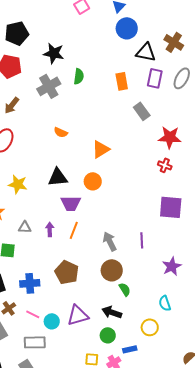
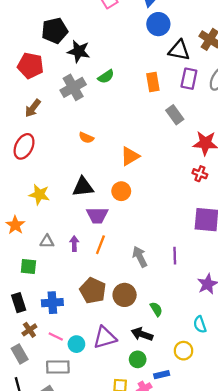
black pentagon: (17, 33) -> (55, 31), moved
green semicircle: (79, 76) -> (106, 77), turned 49
brown circle: (112, 270) -> (125, 295), moved

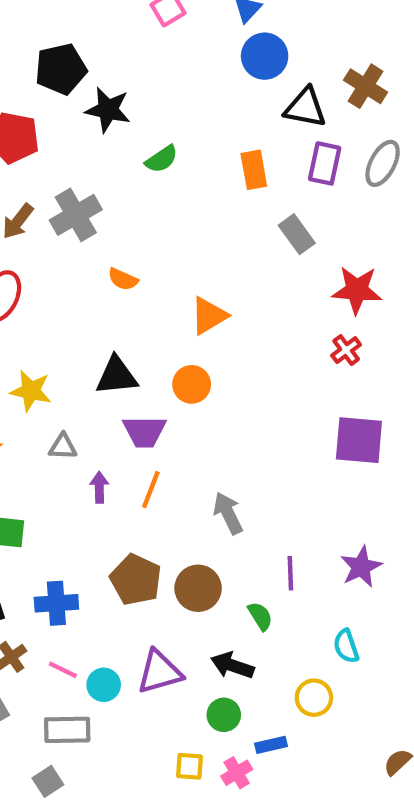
gray cross: (73, 87) -> (76, 215), moved
red cross: (200, 174) -> (346, 350), turned 32
gray triangle: (47, 241) -> (63, 447), moved
purple line: (175, 256) -> (290, 573), moved

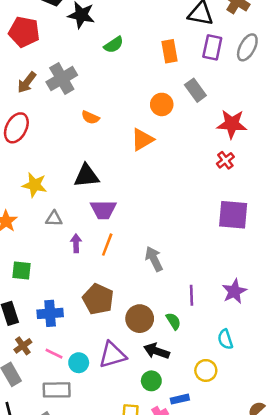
orange circle: (192, 384) -> (162, 104), moved
brown circle: (198, 588) -> (140, 319), moved

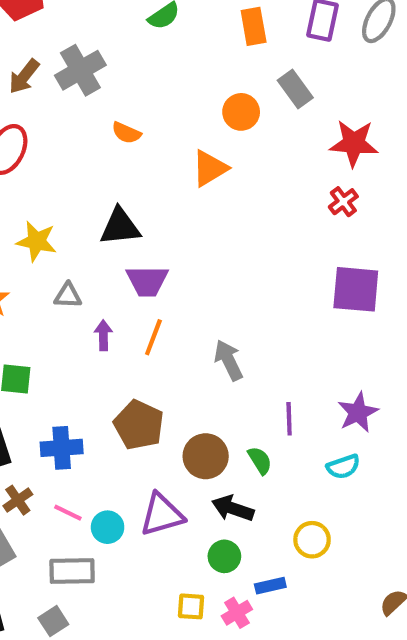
cyan semicircle: (225, 339) -> (343, 467), moved, turned -90

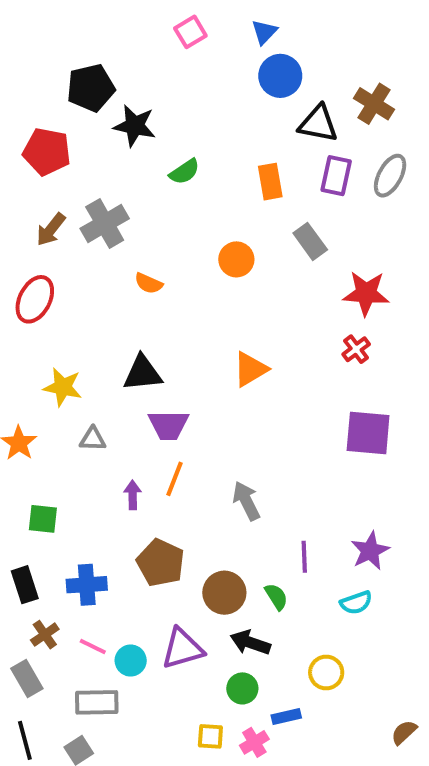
orange circle: (241, 112) -> (236, 259), moved
orange triangle: (210, 168) -> (250, 369), moved
purple arrow: (103, 335) -> (133, 495), moved

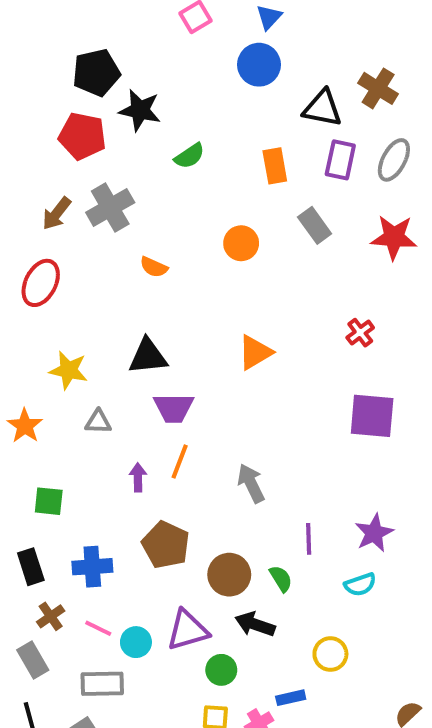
blue circle: (280, 76) -> (259, 65), moved
red pentagon: (47, 152) -> (82, 136), moved
red star: (366, 293) -> (394, 237), moved
green circle: (242, 688) -> (221, 670), moved

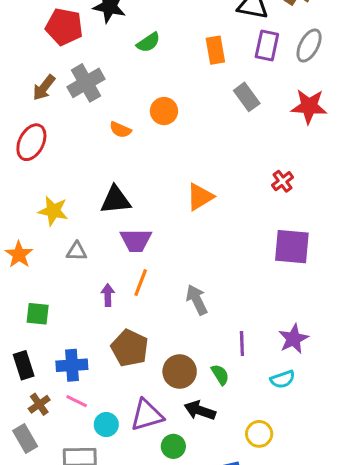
orange circle: (241, 243) -> (164, 111), moved
pink line: (98, 628) -> (77, 401), moved

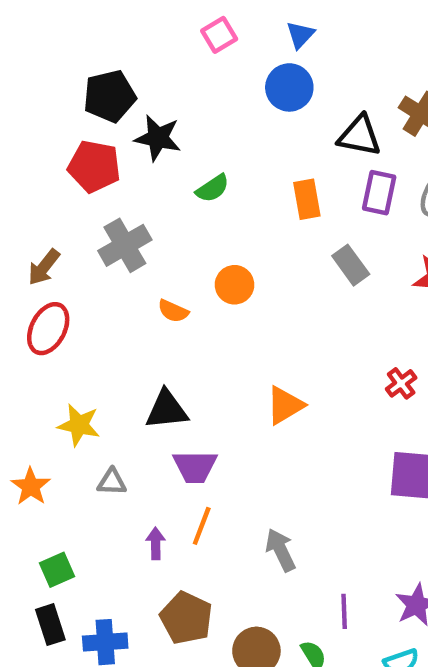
brown arrow: (44, 88) -> (44, 267), moved
green square: (38, 314) -> (57, 570), turned -30
black rectangle: (24, 365) -> (50, 625), moved

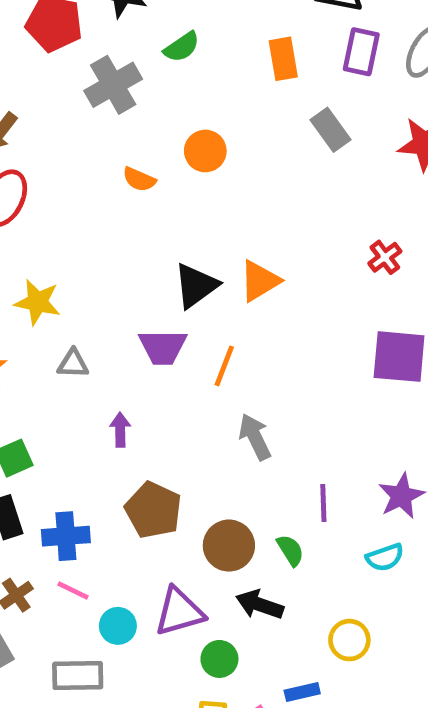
gray cross: (125, 245) -> (113, 85), moved
black triangle: (167, 410) -> (196, 286), moved, turned -30
orange line: (202, 526) -> (224, 366), moved

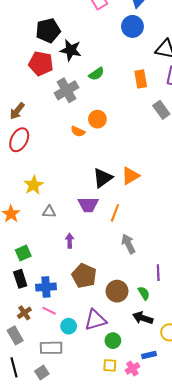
orange circle: (205, 151) -> (97, 119), moved
yellow star: (38, 302) -> (34, 185), turned 30
black arrow: (260, 605) -> (143, 318), moved

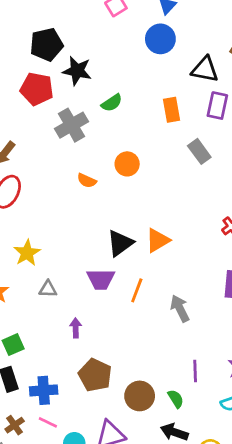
orange circle: (97, 119) -> (127, 164), moved
gray arrow: (128, 244) -> (180, 308), moved

